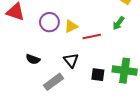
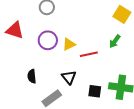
black semicircle: (33, 59) -> (32, 76), turned 64

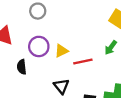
black semicircle: (32, 76) -> (22, 67), moved

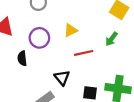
yellow triangle: (61, 51) -> (71, 30), moved

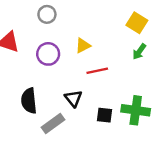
green arrow: (112, 39) -> (139, 52), moved
black semicircle: (22, 58) -> (29, 101), moved, size x1.5

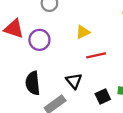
purple circle: (48, 54) -> (39, 40), moved
black square: (104, 115) -> (103, 96), turned -32

